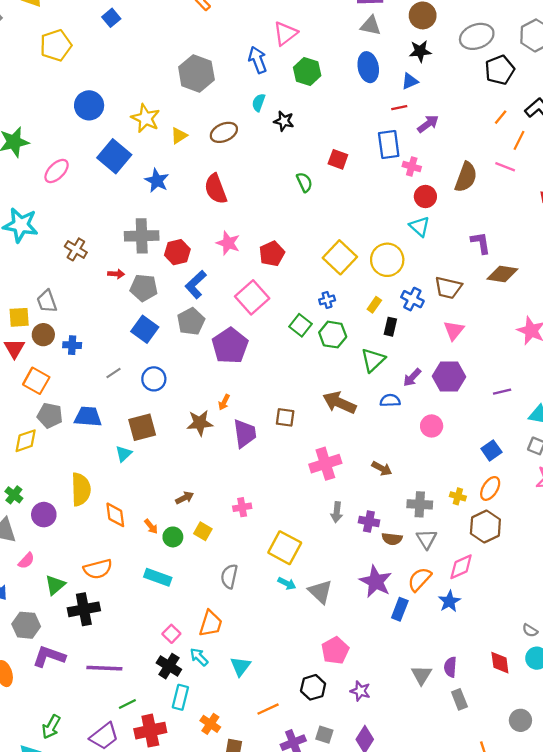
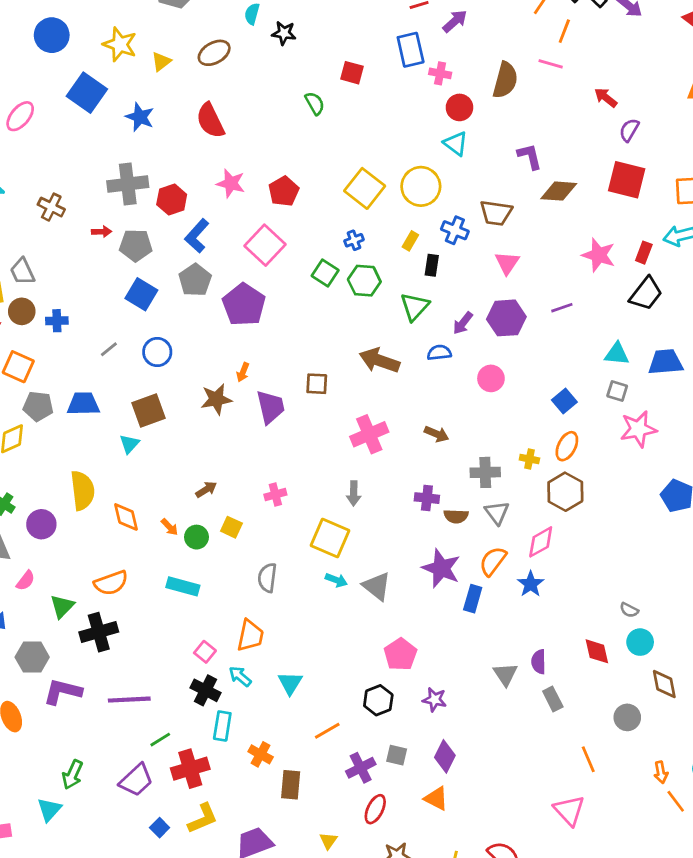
purple line: (502, 392) -> (562, 308), moved
gray arrow: (337, 512) -> (354, 493), moved

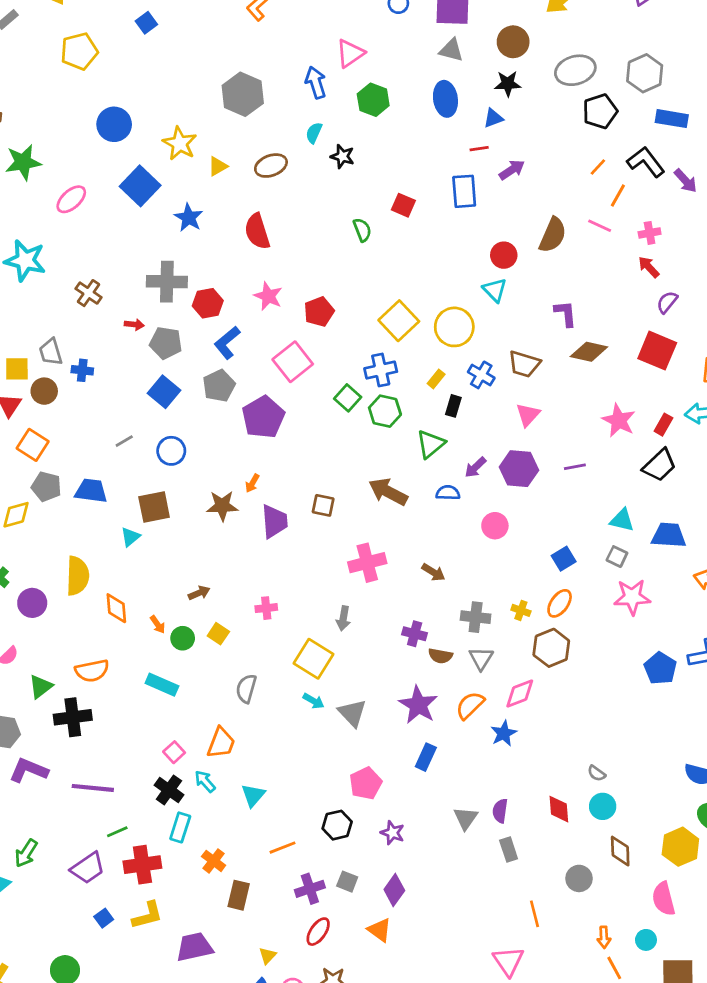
pink cross: (440, 73) -> (650, 233), moved, turned -30
blue cross: (354, 240) -> (381, 370), size x1.6
blue cross: (57, 321) -> (82, 370), moved
blue rectangle: (473, 599) -> (426, 757), moved

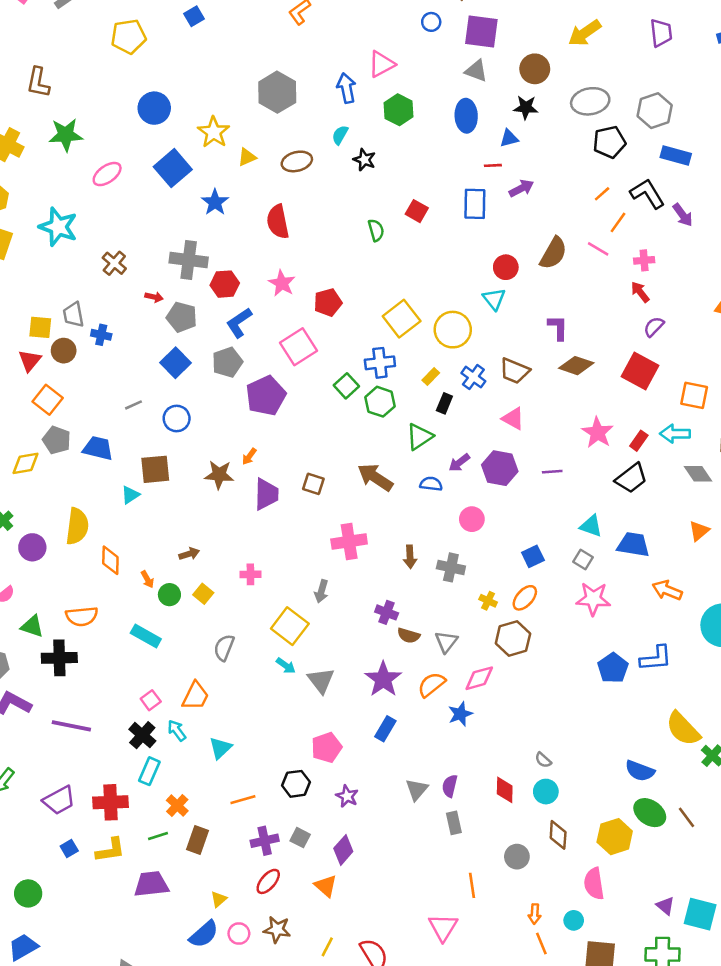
pink triangle: (528, 415) -> (513, 419), turned -50
brown arrow: (433, 572) -> (410, 557), turned 50
gray cross: (476, 617) -> (451, 567), moved
green triangle: (41, 687) -> (32, 626), turned 50
green line: (117, 832) -> (158, 836), moved

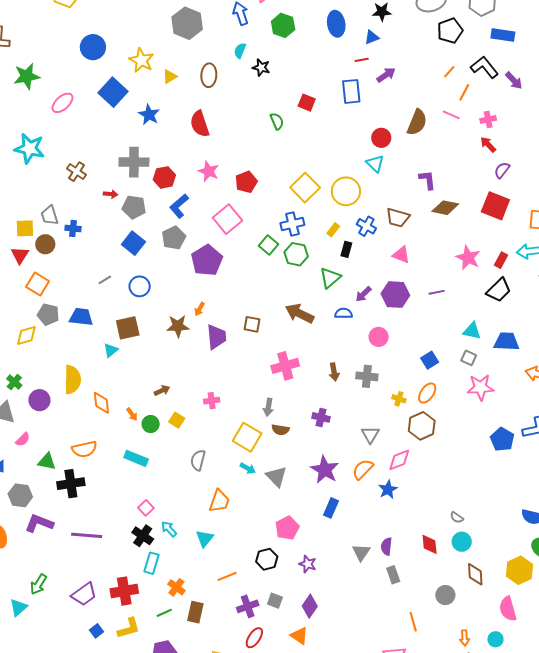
brown ellipse: (297, 161) -> (209, 75), turned -65
brown semicircle: (409, 635) -> (280, 430), moved
orange trapezoid: (195, 696) -> (219, 501), moved

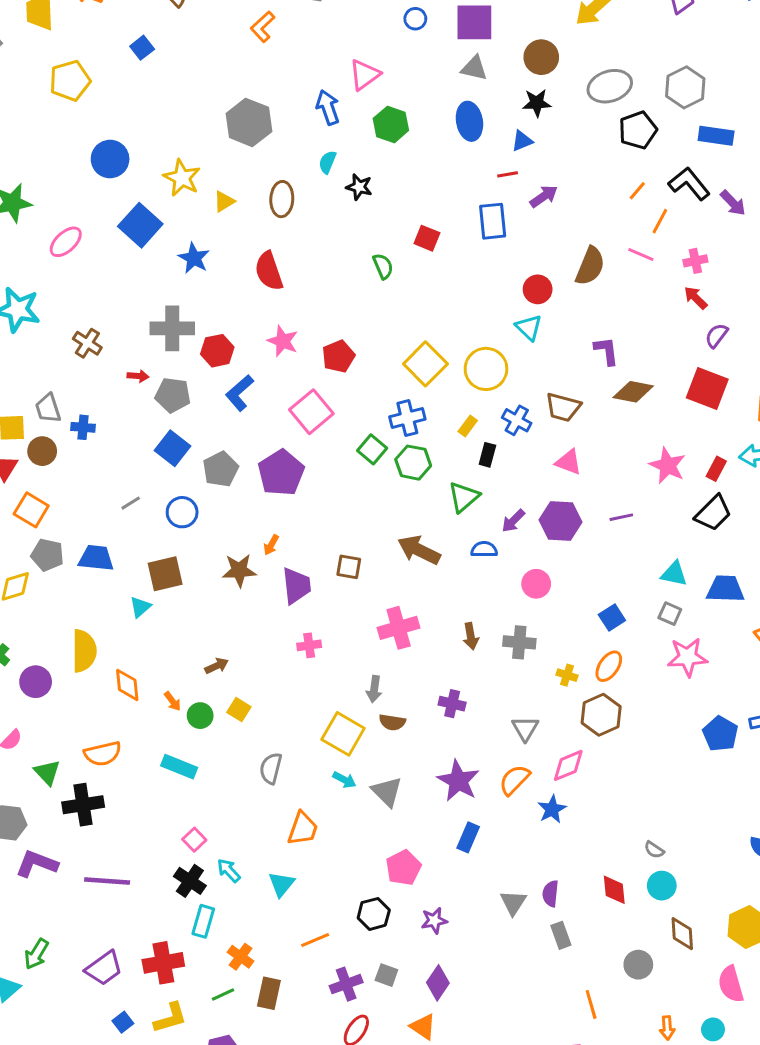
gray pentagon: (174, 238) -> (221, 469), moved
pink cross: (212, 401) -> (309, 645), moved
green triangle: (47, 462) -> (47, 772), turned 36
purple star: (308, 564) -> (434, 921), turned -30

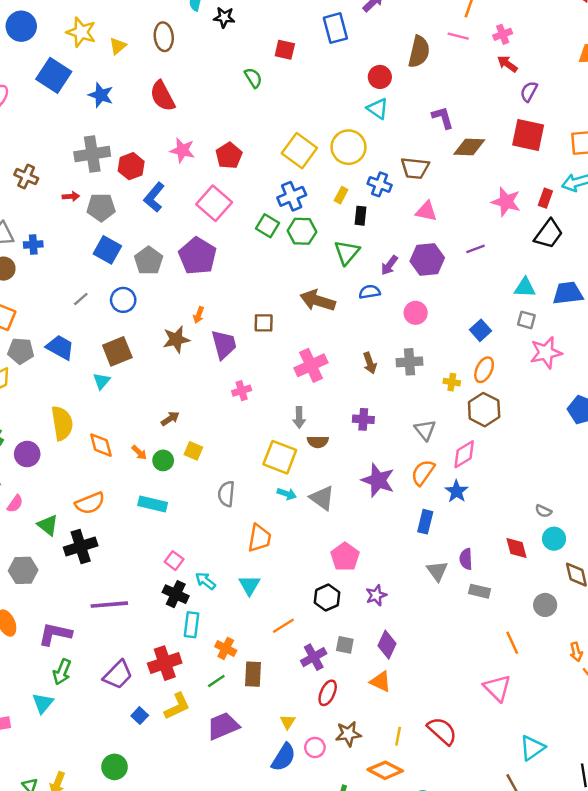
blue trapezoid: (96, 558) -> (60, 347), turned 32
blue rectangle: (468, 837) -> (425, 522), moved
purple L-shape: (37, 864) -> (55, 634), moved
gray rectangle: (561, 935) -> (479, 591), turned -48

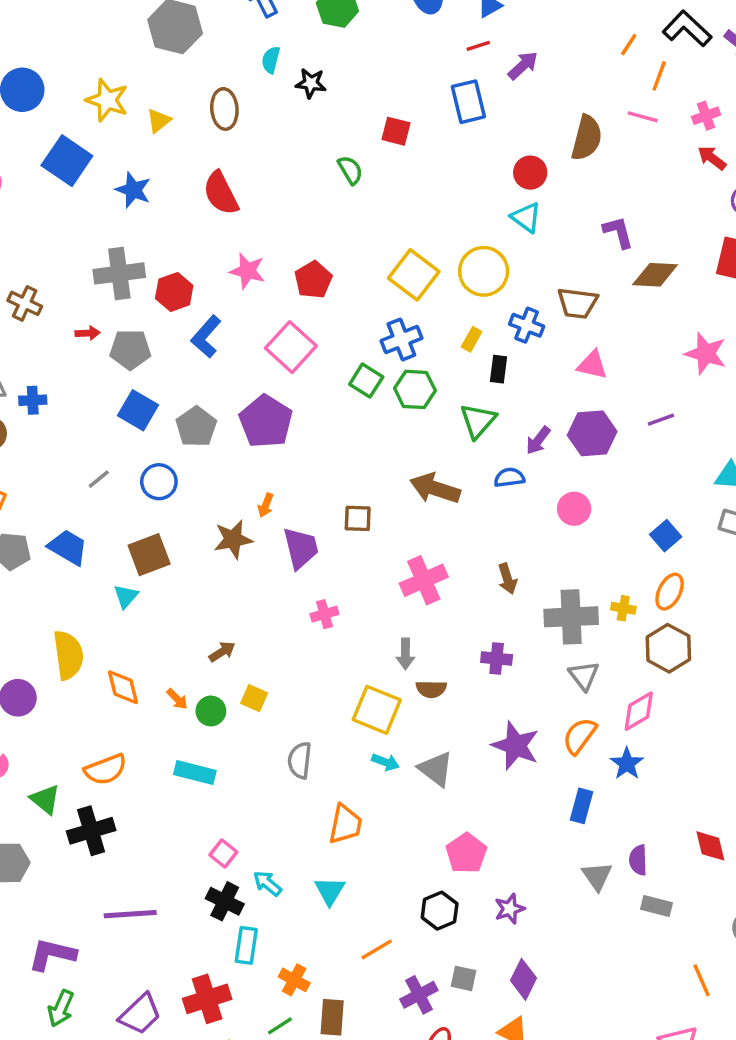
gray cross: (409, 362) -> (571, 617), moved, size x1.4

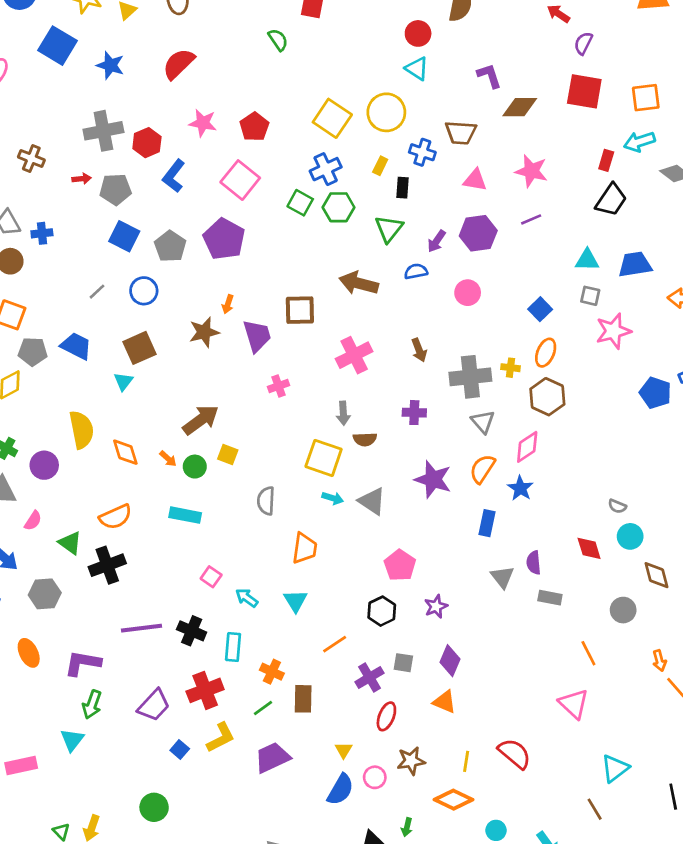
red semicircle: (221, 193) -> (179, 64), turned 76
pink star: (706, 354) -> (531, 171), moved
brown square: (358, 518) -> (300, 310), size x1.4
brown arrow: (222, 652) -> (201, 420), size x1.8
black cross: (225, 901) -> (192, 631), moved

